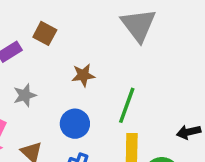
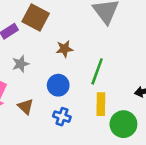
brown square: (45, 33) -> (36, 17), size x1.5

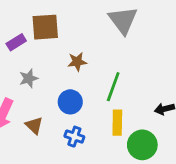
brown square: (36, 17) -> (45, 27), turned -32

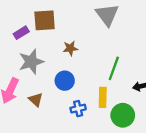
gray star: (29, 78) -> (31, 62), size x1.6
green line: (113, 87) -> (114, 68), moved
blue cross: (74, 137) -> (78, 109), moved, turned -32

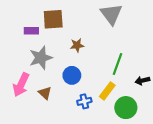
purple rectangle: (21, 33) -> (31, 31), turned 32
yellow rectangle: (103, 97) -> (107, 91), turned 36

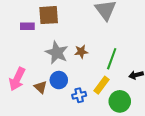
brown star: (77, 45) -> (81, 52), moved
gray star: (41, 58) -> (57, 53), moved, turned -30
blue circle: (72, 75) -> (59, 80), moved

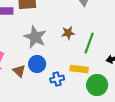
brown star: (81, 52) -> (68, 33), moved
yellow rectangle: (101, 85) -> (79, 69), turned 60

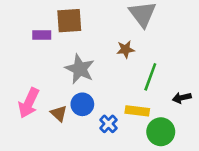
brown star: (68, 33) -> (125, 49), moved
blue cross: (57, 79) -> (108, 124), turned -32

